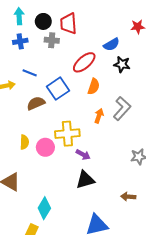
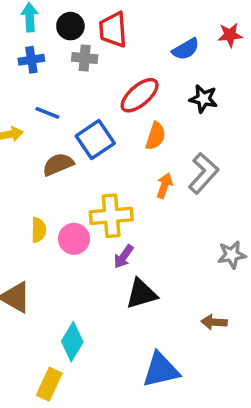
blue semicircle: (111, 44) -> (186, 49), moved
purple arrow: (83, 155) -> (124, 257), moved, turned 96

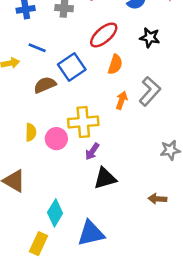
blue triangle: (161, 370) -> (91, 233), moved

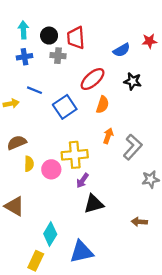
brown semicircle: (45, 85) -> (17, 143), moved
gray L-shape: (150, 91) -> (133, 147), moved

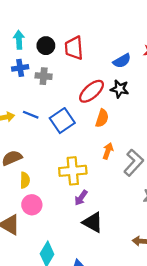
gray cross: (58, 56) -> (44, 76), moved
black star: (133, 81) -> (120, 89), moved
blue line: (35, 90) -> (31, 115), moved
pink circle: (51, 169) -> (32, 205), moved
black triangle: (94, 204) -> (93, 222), turned 45

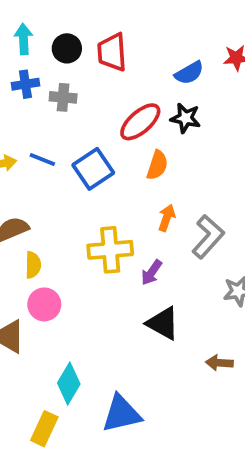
purple arrow: (81, 198) -> (152, 272), moved
black triangle: (93, 222) -> (163, 323), moved

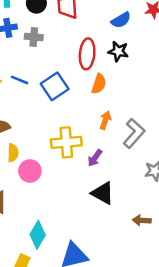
red ellipse: (140, 122) -> (87, 54), turned -44
pink circle: (44, 304) -> (30, 171), moved

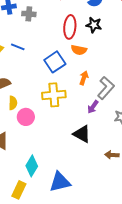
orange semicircle: (99, 84) -> (79, 50), turned 84
blue square: (55, 86) -> (55, 62), moved
purple arrow: (95, 158) -> (93, 107), moved

